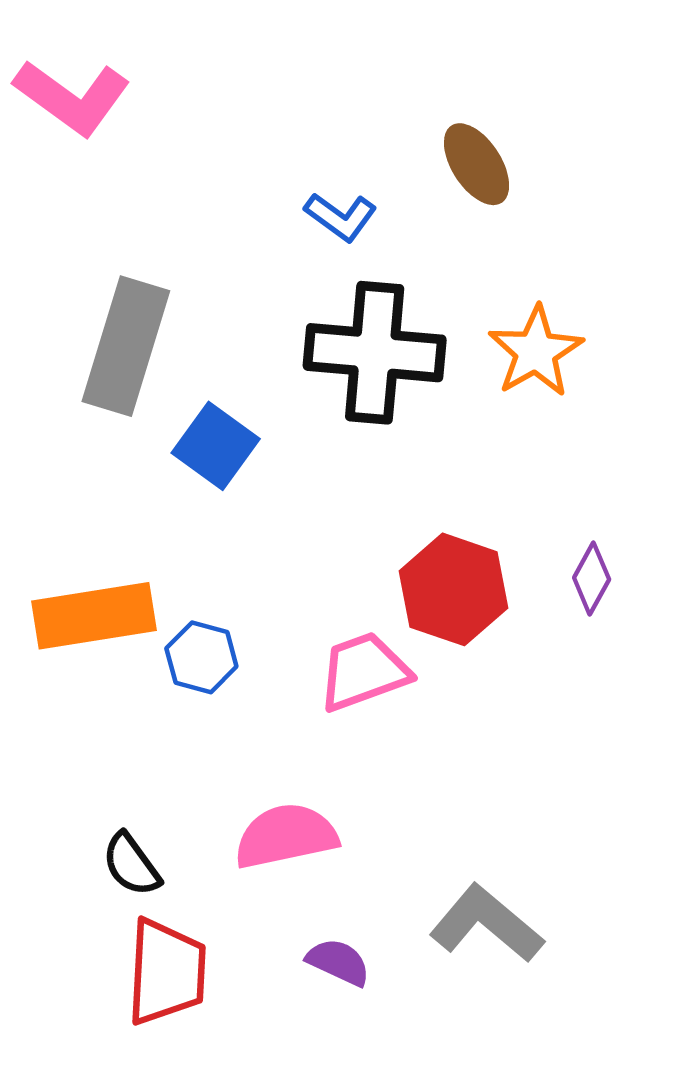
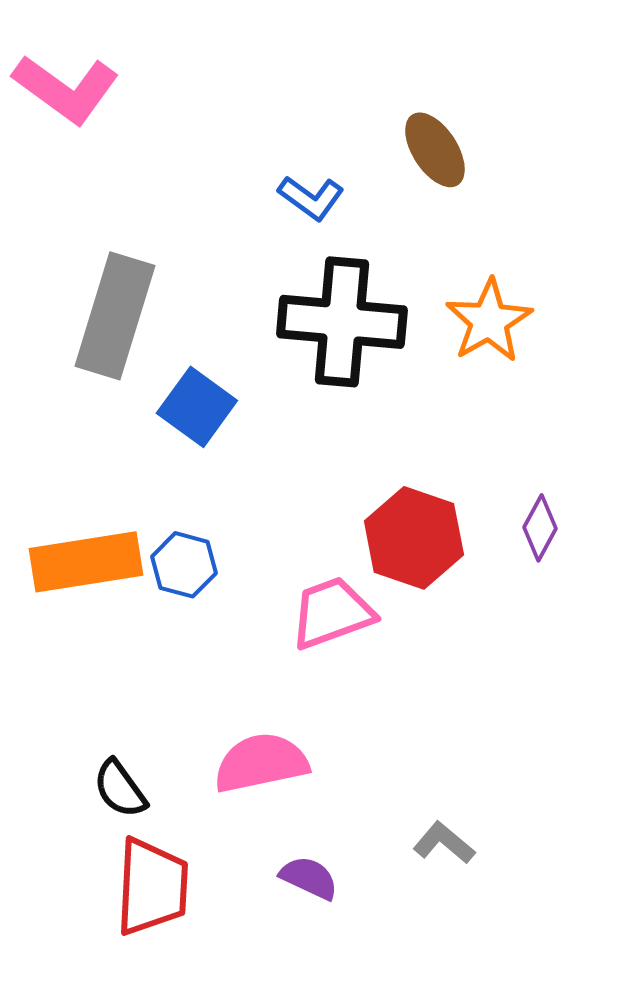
blue hexagon: (201, 657) -> (184, 565), moved
gray L-shape: (486, 924) -> (444, 843), size x0.6

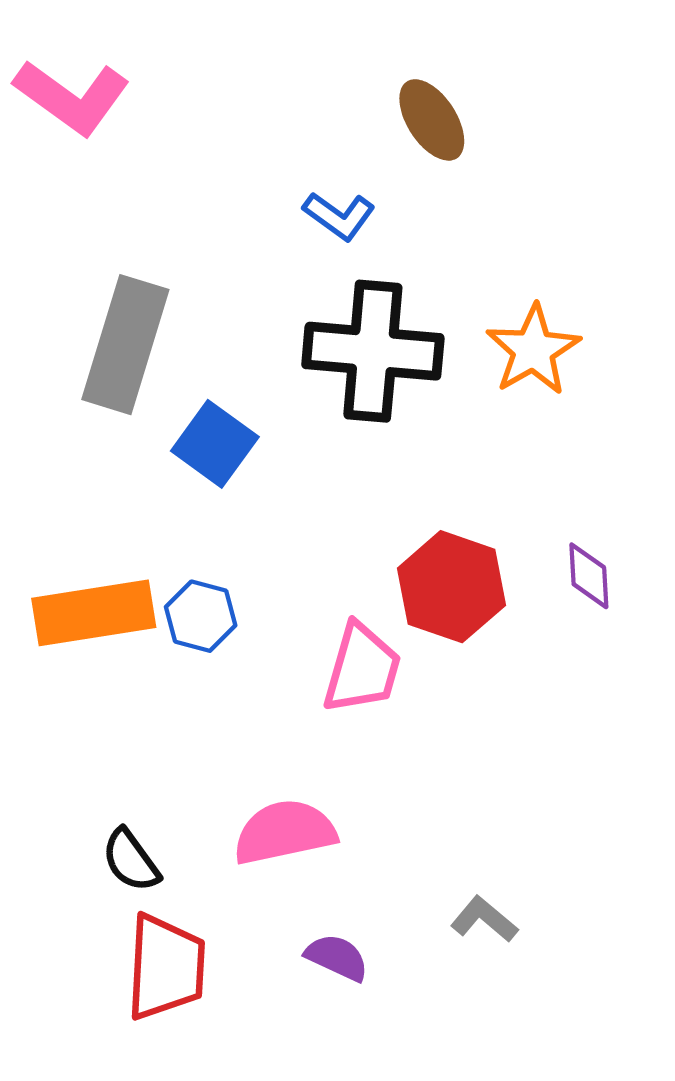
brown ellipse: (435, 150) -> (432, 120), moved
purple diamond: (540, 528) -> (589, 576), turned -32
pink trapezoid: (332, 613) -> (362, 668), turned 126

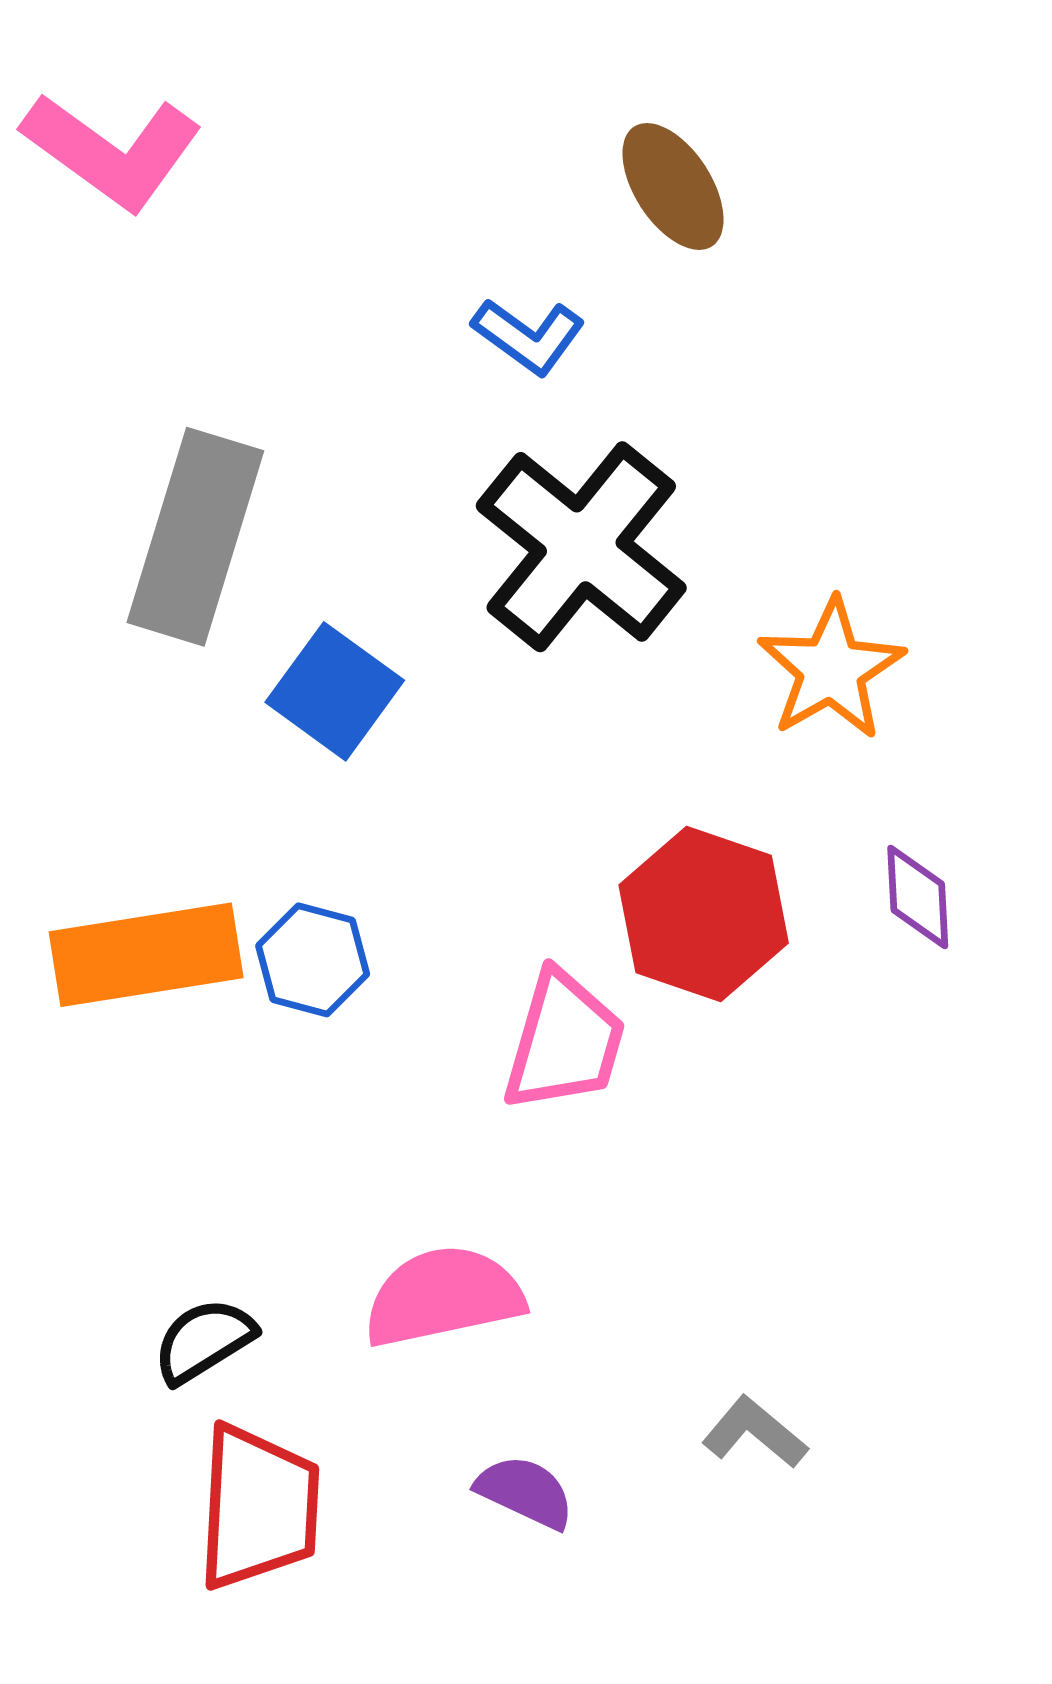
orange star: (533, 350) -> (831, 669), moved
black cross: (373, 351) -> (581, 547), turned 34
black semicircle: (131, 860) -> (204, 1341), turned 94

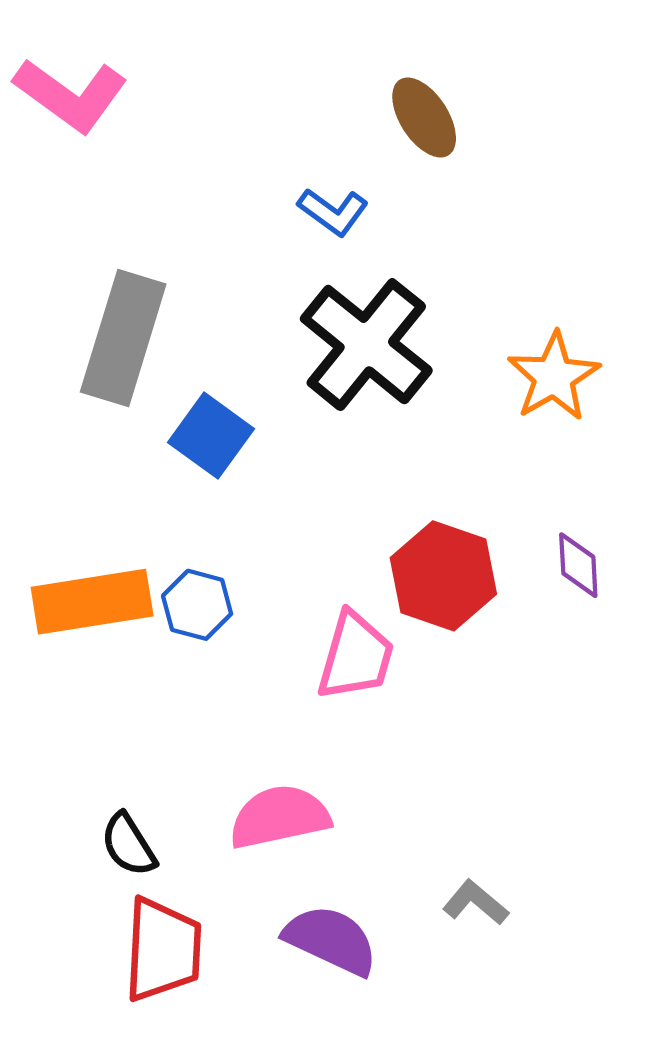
orange star: (831, 669) -> (554, 377), moved
black semicircle: (204, 1341) -> (129, 845), turned -90
purple semicircle: (525, 1492) -> (331, 940), size x1.5

